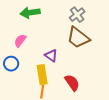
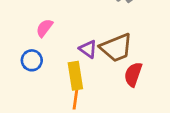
brown trapezoid: (78, 38) -> (116, 48), moved, turned -60
red semicircle: (72, 83) -> (133, 74), moved, turned -126

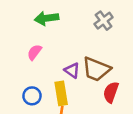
brown trapezoid: (116, 48) -> (96, 69), turned 44
blue circle: (32, 60) -> (32, 96), moved

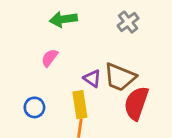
red semicircle: (111, 92) -> (136, 103), size x1.4
blue circle: (32, 96) -> (34, 107), moved

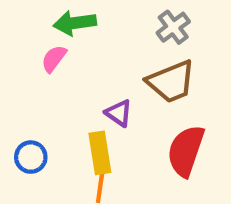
pink semicircle: (50, 58) -> (54, 59), moved
brown trapezoid: (120, 77) -> (171, 82), moved, turned -44

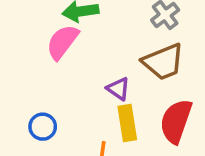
pink semicircle: (54, 59) -> (62, 42), size x1.5
yellow rectangle: (100, 153) -> (127, 123), moved

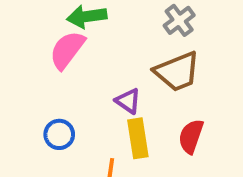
red semicircle: (176, 121) -> (191, 136), size x0.7
blue circle: (43, 127) -> (59, 134), moved

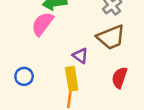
blue circle: (59, 134) -> (24, 76), moved
yellow rectangle: (138, 138) -> (72, 79), moved

